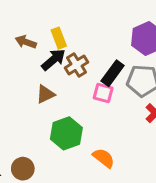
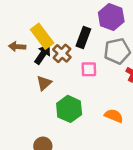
yellow rectangle: (59, 38) -> (42, 36), size x1.5
black rectangle: (113, 73) -> (83, 38), moved
orange semicircle: (104, 158) -> (114, 116), moved

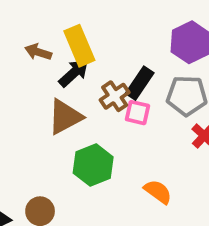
black rectangle: (83, 38) -> (140, 83), moved
brown cross: (62, 53) -> (115, 96), moved
brown triangle: (44, 83) -> (65, 117), size x1.5

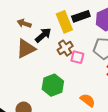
yellow rectangle: (79, 46) -> (64, 22), moved
black rectangle: (140, 83) -> (81, 16), moved, turned 36
brown triangle: (65, 117) -> (26, 49), moved

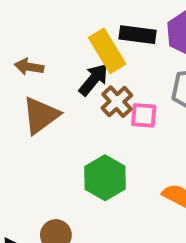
black rectangle: (81, 16) -> (138, 35), turned 36
black arrow: (43, 35) -> (93, 80), moved

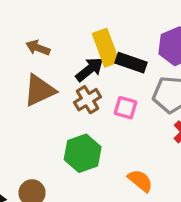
black rectangle: (138, 35) -> (131, 63), moved
brown cross: (117, 102) -> (87, 100), moved

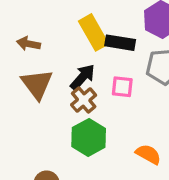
black arrow: (90, 69) -> (83, 77), moved
brown triangle: (40, 90) -> (37, 84), turned -32
brown cross: (87, 100) -> (84, 100), moved

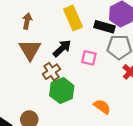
black rectangle: (120, 43) -> (104, 27), moved
brown arrow: (29, 44) -> (27, 21), turned 84
brown cross: (84, 100) -> (52, 72), moved

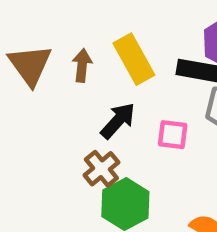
brown arrow: (27, 21) -> (82, 65), moved
brown triangle: (30, 50) -> (30, 65), moved

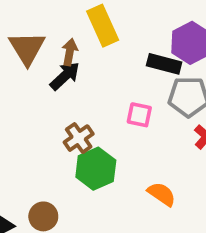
yellow rectangle: (134, 59) -> (103, 26), moved
black arrow: (118, 121) -> (65, 76), moved

